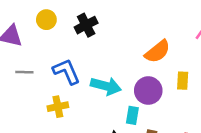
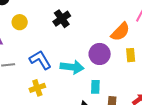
black cross: (86, 25) -> (62, 19), moved
orange semicircle: (157, 52) -> (120, 32), moved
purple circle: (148, 91) -> (100, 54), moved

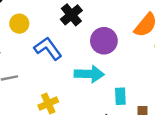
purple circle: (100, 54) -> (104, 41), moved
blue L-shape: (40, 60) -> (48, 48), moved

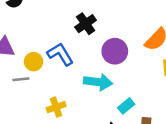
yellow circle: (19, 24) -> (34, 62), moved
cyan rectangle: (120, 96) -> (126, 106), turned 49

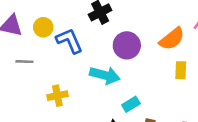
yellow circle: (34, 62) -> (43, 27), moved

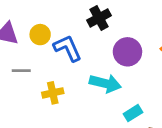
yellow cross: (57, 96) -> (53, 93), moved

